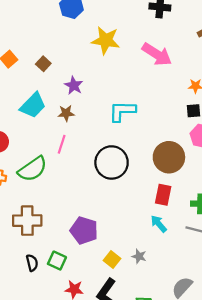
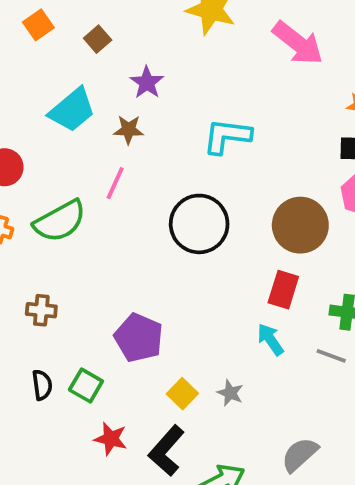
brown cross: (27, 221) -> (41, 310), size x0.6

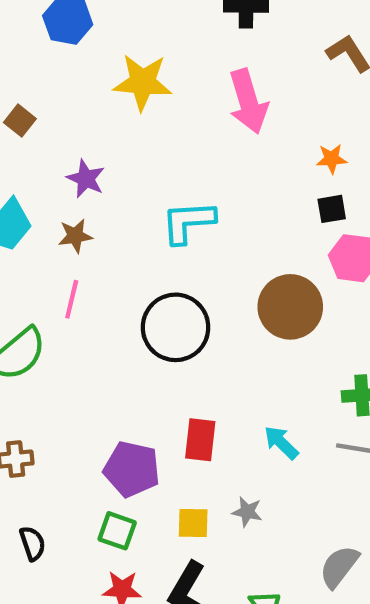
brown square: (98, 39) -> (20, 121), moved
pink arrow: (298, 43) -> (248, 101), turned 46
red rectangle: (283, 290) -> (200, 440), moved
green square: (86, 385) -> (117, 531), moved
yellow square: (182, 394) -> (193, 523), turned -32

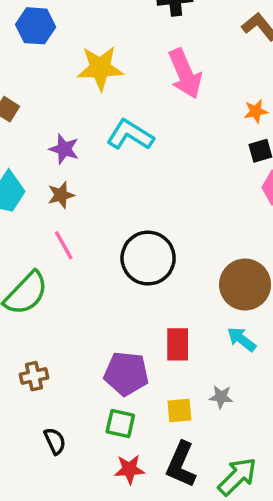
cyan L-shape: (188, 222) -> (130, 135), moved, turned 42
pink line: (72, 299) -> (64, 245), turned -36
brown circle: (290, 307) -> (245, 285), moved

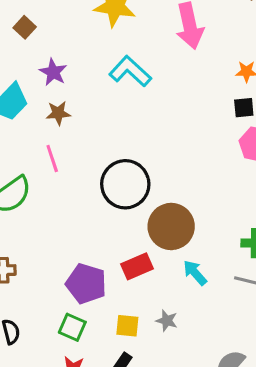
purple star: (64, 149) -> (53, 72), moved
brown circle: (245, 285) -> (171, 226), moved
red rectangle: (178, 344) -> (137, 266), turned 56

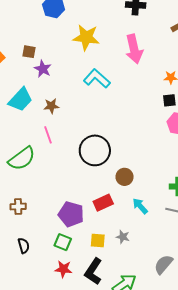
brown square: (25, 27) -> (29, 52), turned -32
purple star: (53, 72) -> (43, 69), moved
brown circle: (171, 226) -> (125, 177), size x0.6

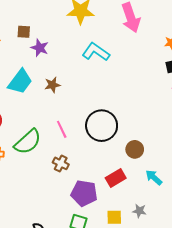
pink line: (48, 135) -> (62, 129), moved
brown cross: (18, 207) -> (61, 163), moved, turned 35

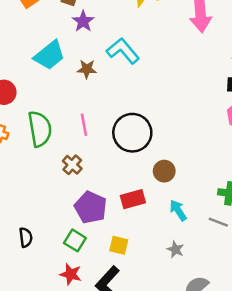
cyan L-shape: (96, 52) -> (123, 51), moved
green semicircle: (28, 142) -> (40, 129), turned -72
gray star: (139, 211) -> (175, 249), moved

